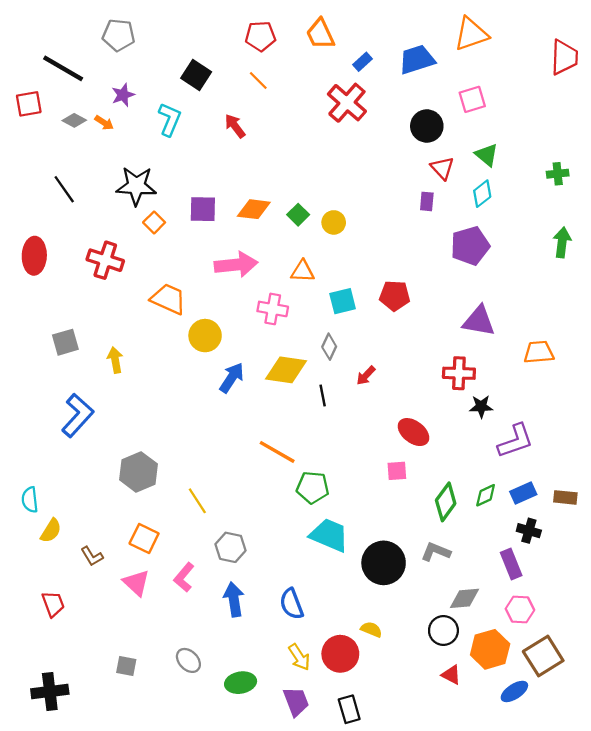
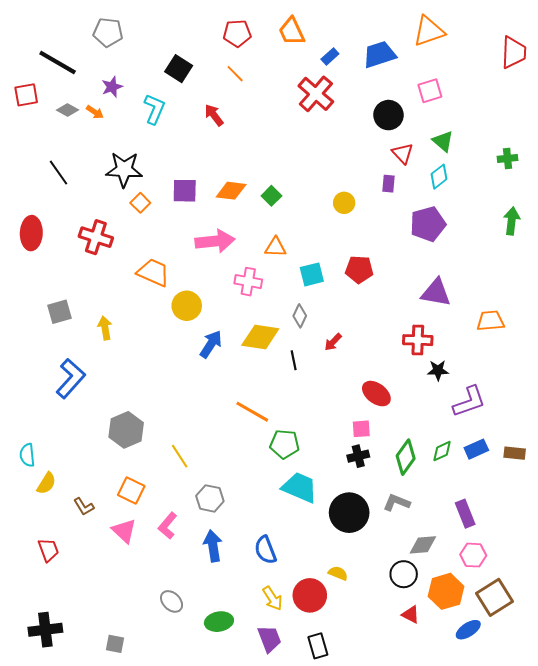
yellow circle: (334, 222) -> (344, 203), moved
black cross: (529, 531) -> (358, 456), moved, turned -30
gray square: (126, 666) -> (115, 644), moved

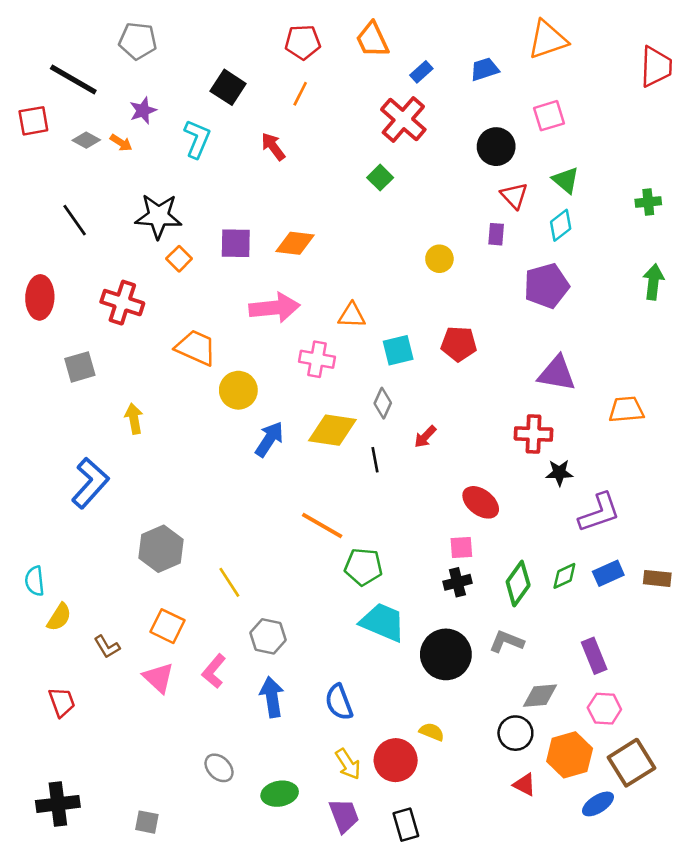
blue trapezoid: (379, 54) -> (485, 69), size x0.7
orange line: (235, 74) -> (300, 94), turned 72
green square: (271, 196) -> (380, 178), moved
gray square: (60, 312) -> (80, 367), moved

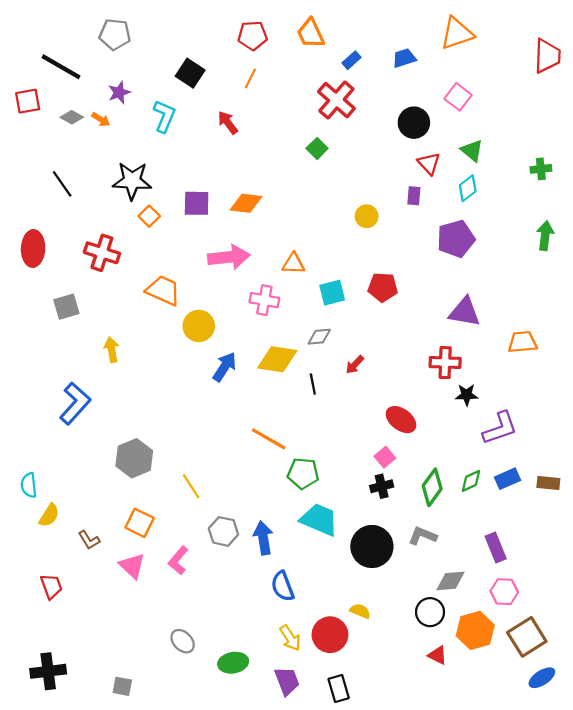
pink square: (549, 116) -> (458, 97), turned -36
gray diamond: (383, 403) -> (319, 337), turned 60
pink square: (461, 547) -> (385, 457), turned -36
blue arrow: (272, 697) -> (263, 538), moved
blue ellipse: (598, 804) -> (542, 678), moved

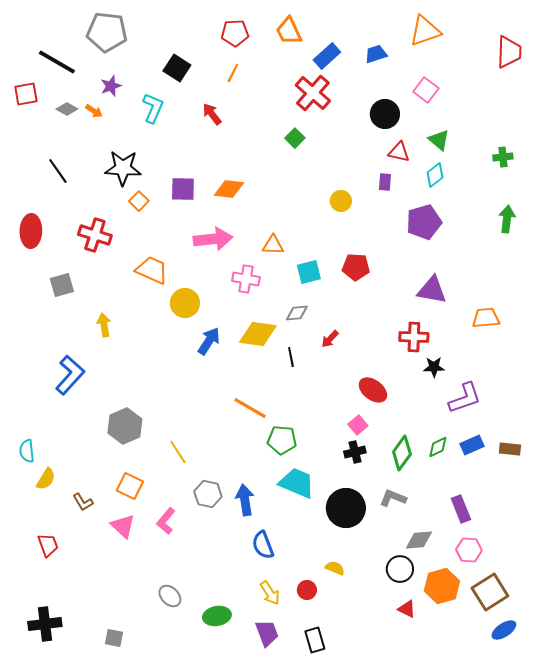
gray pentagon: (115, 34) -> (107, 32), size x1.4
blue rectangle: (351, 60) -> (327, 56), size x1.5
red triangle: (429, 164) -> (399, 152), turned -35
red circle: (330, 635) -> (307, 590), size x0.6

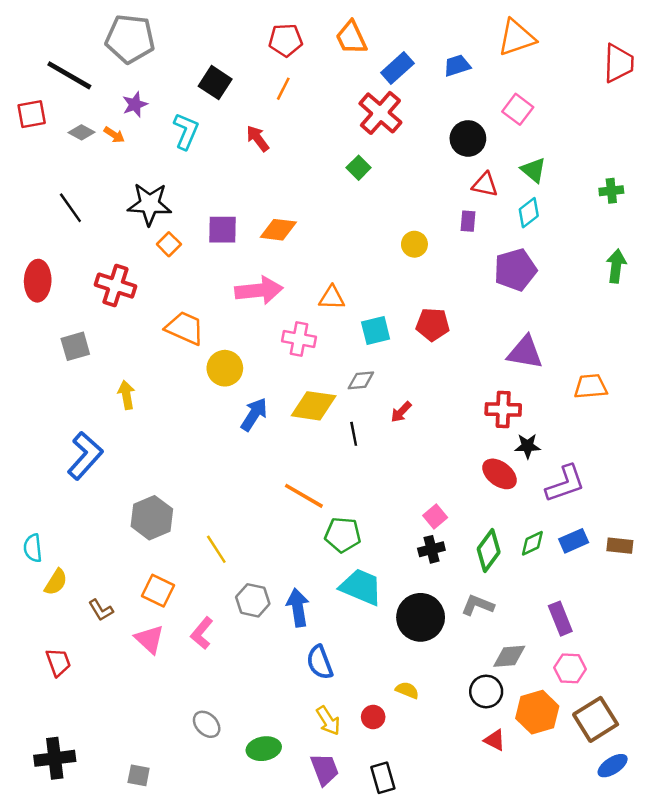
red ellipse: (373, 390) -> (500, 474), moved

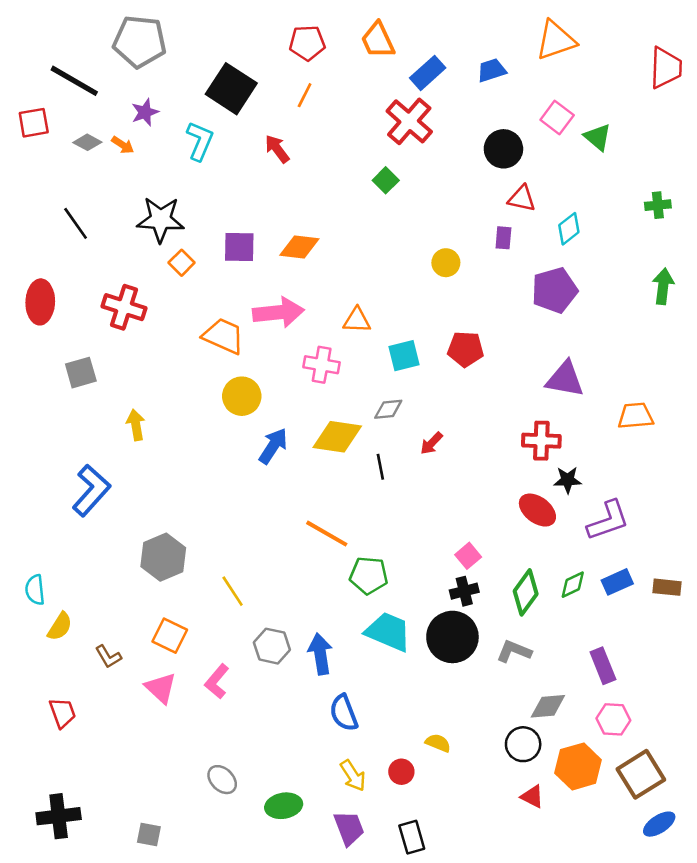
black square: (215, 83) -> (231, 89), size x1.4
green triangle: (534, 170) -> (598, 137), moved
orange trapezoid: (185, 328) -> (223, 336), moved
black circle: (421, 617) -> (452, 637), moved

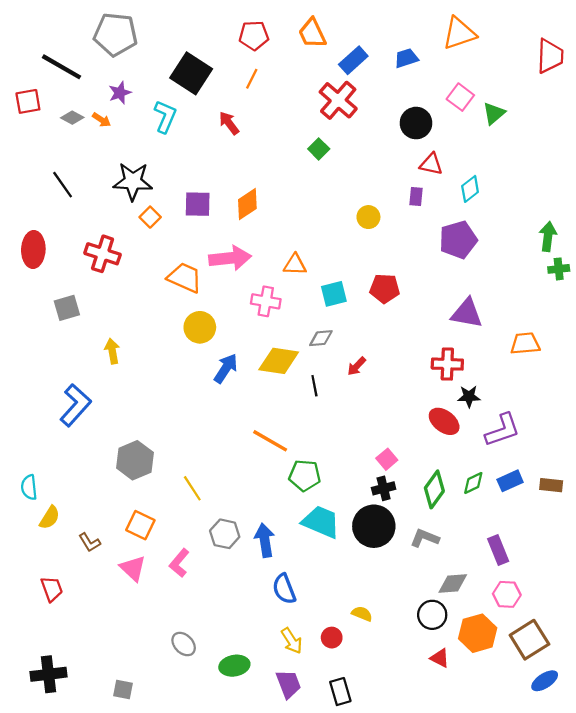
green triangle: (598, 137) -> (494, 113), turned 40
green cross: (658, 205) -> (559, 269), moved
orange diamond: (299, 247) -> (247, 204), turned -40

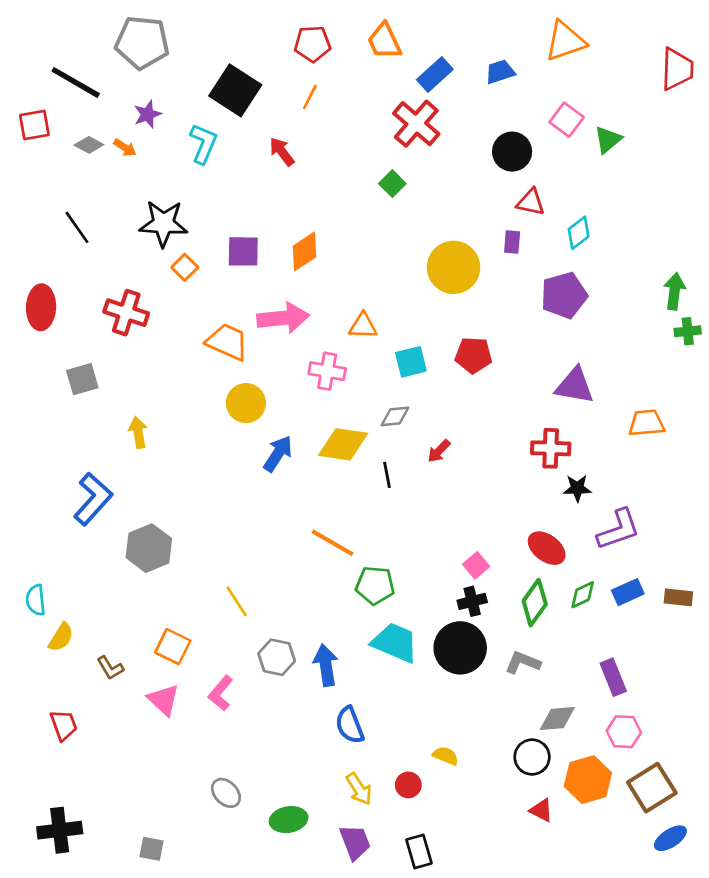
yellow circle: (368, 217) -> (454, 267), size x1.8
red ellipse: (444, 421) -> (547, 548), moved
gray hexagon: (135, 460) -> (149, 548), moved

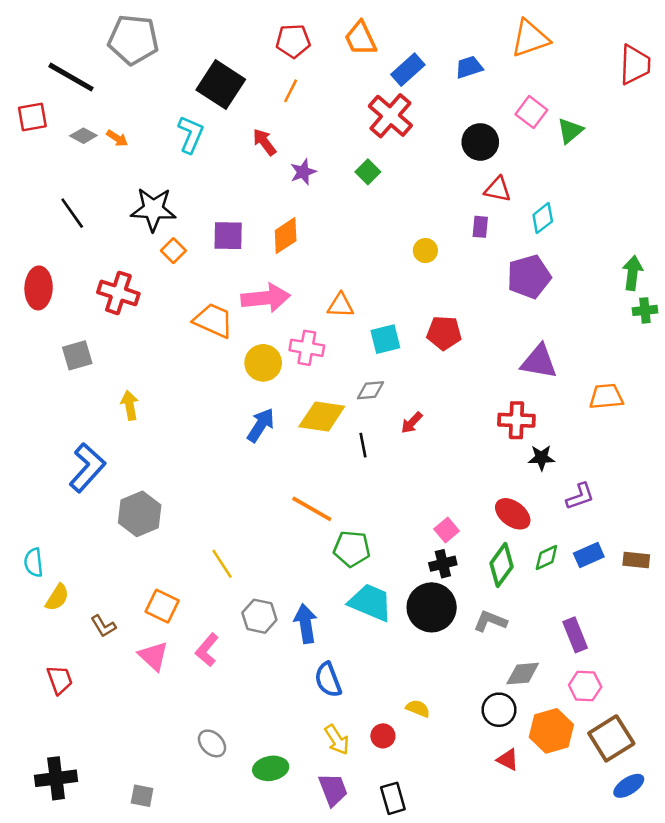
purple star: (147, 114) -> (303, 172), moved
yellow circle: (454, 267) -> (425, 251), size x0.5
yellow circle: (246, 403) -> (263, 363), moved
purple L-shape: (619, 529) -> (580, 496), size x0.7

